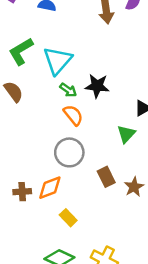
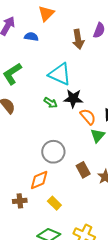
cyan triangle: (58, 60) -> (60, 74), moved, turned -45
orange semicircle: (73, 115) -> (88, 117), moved
brown cross: (22, 192) -> (20, 201), moved

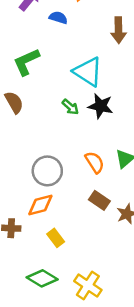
orange semicircle: (88, 117) -> (95, 162), moved
gray circle: (53, 152) -> (47, 171), moved
brown rectangle: (83, 170) -> (99, 200), turned -35

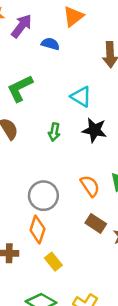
cyan triangle: (88, 72) -> (81, 97), size x0.7
green arrow: (70, 107) -> (54, 132), moved, turned 60
orange diamond: (40, 205) -> (37, 229), turned -56

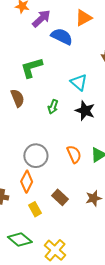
blue semicircle: (50, 44) -> (62, 36), size x1.5
brown rectangle: (96, 223) -> (60, 197), moved

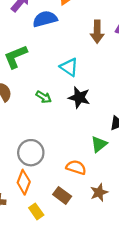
blue semicircle: (62, 36) -> (45, 19), turned -35
green arrow: (53, 107) -> (44, 97), turned -72
orange semicircle: (74, 154) -> (76, 167), moved, turned -42

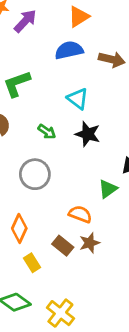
blue semicircle: (45, 19) -> (69, 50), moved
brown arrow: (97, 32) -> (112, 59), turned -80
gray circle: (31, 153) -> (35, 174), moved
brown star: (99, 192) -> (89, 243), moved

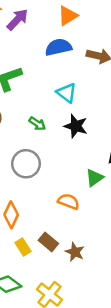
brown star: (89, 243) -> (75, 252), moved, turned -30
brown rectangle: (63, 246) -> (48, 242), moved

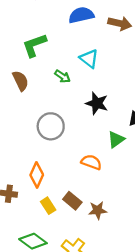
green arrow: (37, 124) -> (62, 76), moved
black star: (76, 126) -> (97, 103), moved
brown star: (75, 252) -> (98, 210), turned -30

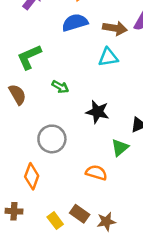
cyan triangle: (89, 59) -> (108, 57), moved, turned -42
orange diamond: (37, 175) -> (32, 176), moved

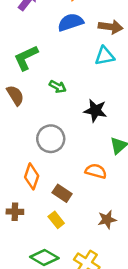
brown rectangle: (80, 214) -> (62, 193), moved

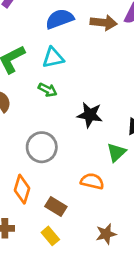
cyan triangle: (105, 56) -> (53, 58), moved

